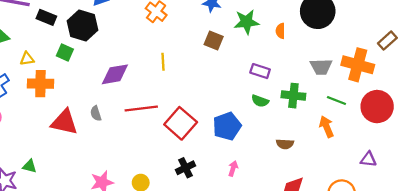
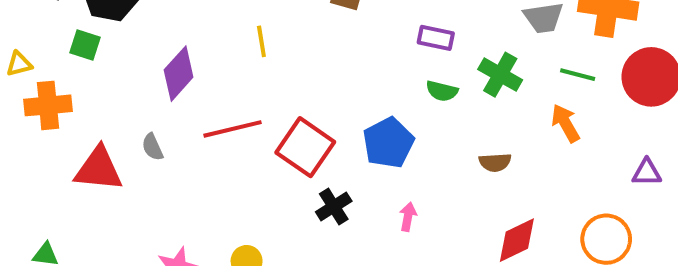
purple diamond: (115, 74) -> (179, 74), turned -32
green cross: (293, 96) -> (500, 75), turned 30
black cross: (186, 168) -> (334, 207), moved

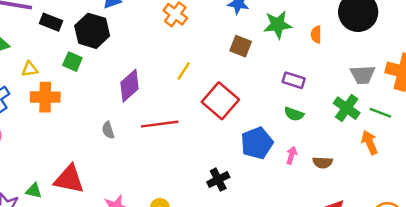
yellow line: (261, 41) -> (184, 71), turned 36
green cross: (500, 75) -> (347, 108), moved
red square: (305, 147) -> (220, 101), moved
red triangle: (99, 169) -> (69, 179), moved
pink arrow: (408, 217) -> (292, 155), moved

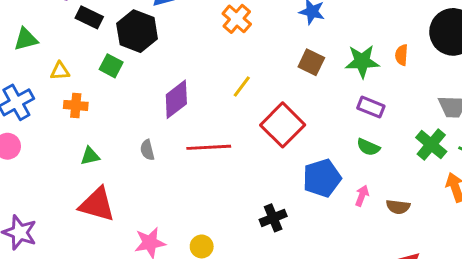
green star: (278, 25) -> (362, 61), moved
orange cross: (45, 97) -> (76, 105), size x0.7
green triangle: (34, 191) -> (90, 156), moved, turned -30

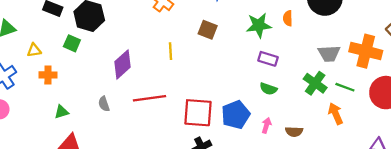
brown square: (311, 62) -> (208, 30), moved
yellow line: (242, 86) -> (171, 51), turned -35
red square: (283, 125) -> (198, 113), moved, turned -36

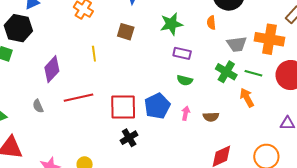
orange semicircle: (288, 18) -> (211, 23), moved

